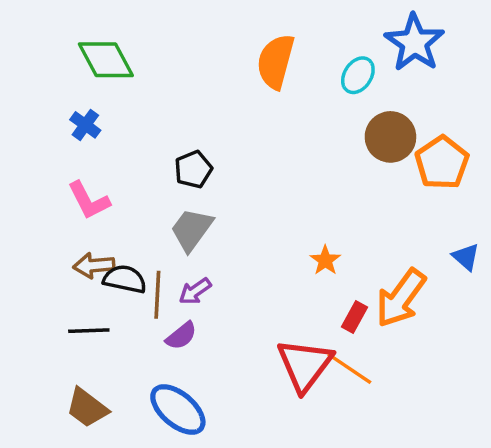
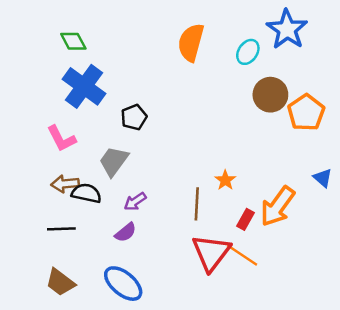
green diamond: (106, 60) -> (73, 41), size x0.7
blue cross: (85, 125) -> (84, 86), moved, size x2.0
gray trapezoid: (192, 230) -> (114, 161), moved
brown line: (157, 295) -> (197, 204), moved

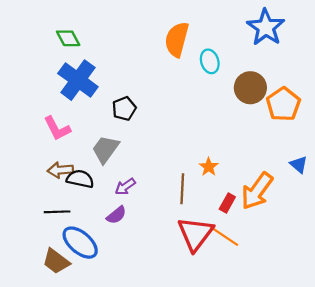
cyan ellipse: (248, 52) -> (210, 61), moved, turned -50
blue ellipse: (123, 284) -> (80, 243), moved

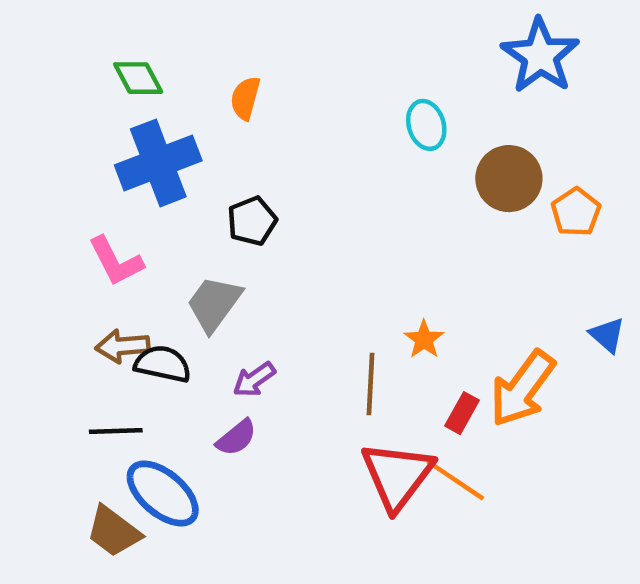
orange semicircle: (177, 39) -> (245, 98), moved, size x0.6
blue cross: (78, 80) -> (158, 163), turned 33
orange pentagon: (283, 104) -> (576, 212), size x0.7

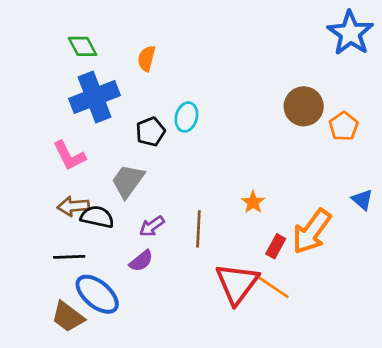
blue star: (540, 56) -> (350, 33), moved
cyan ellipse: (426, 125) -> (186, 117), moved, turned 32
brown line: (370, 384) -> (198, 229), moved

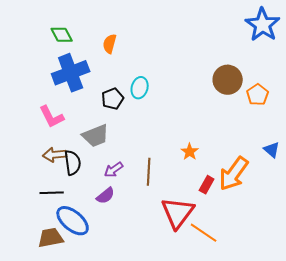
gray trapezoid: (128, 181) -> (96, 136), turned -148
black semicircle: (97, 217) -> (73, 163), turned 70
orange line: (272, 286) -> (204, 233), moved
brown trapezoid: (68, 317) -> (51, 238), turned 132

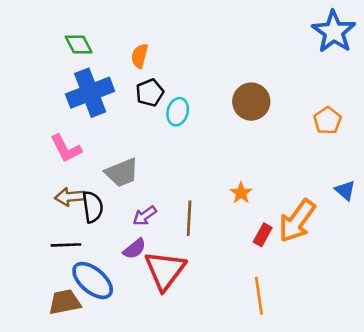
brown circle: (228, 80) -> (251, 102), moved
black pentagon: (113, 99) -> (150, 93), moved
red triangle: (178, 213) -> (165, 270), moved
orange line: (204, 233) -> (259, 296), turned 48

